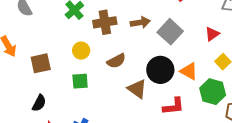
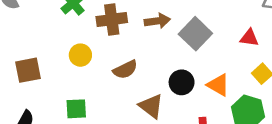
red triangle: (212, 34) -> (249, 38), turned 42
black circle: (160, 70) -> (182, 82), size x0.7
green square: (80, 81) -> (76, 109), moved

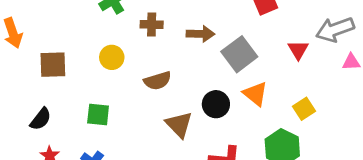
brown cross: (112, 20) -> (152, 25), size x0.7
red triangle: (249, 38) -> (298, 50), moved, turned 42
orange triangle: (218, 85) -> (255, 94), moved

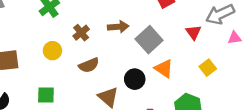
brown cross: (152, 25) -> (81, 33), moved, turned -35
yellow square: (304, 109) -> (208, 68), moved

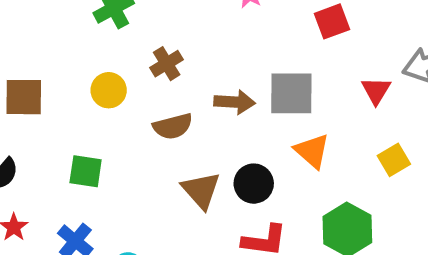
brown arrow: (118, 27) -> (235, 102), moved
gray square: (149, 40) -> (291, 93), turned 35
black circle: (135, 79) -> (254, 184), moved

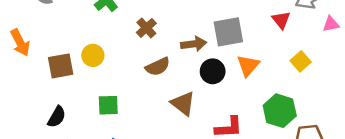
yellow circle: (109, 90) -> (93, 55), moved
orange triangle: (312, 151) -> (248, 66), turned 40
black circle: (254, 184) -> (213, 71), moved

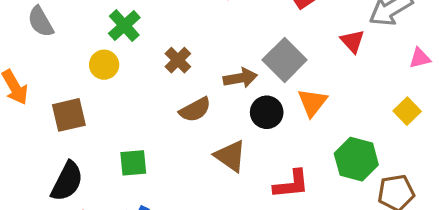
pink triangle: (331, 24) -> (420, 58), moved
gray square: (228, 32) -> (285, 60), turned -32
yellow circle: (93, 55) -> (104, 65), moved
yellow square: (301, 61) -> (407, 111), moved
black semicircle: (57, 117) -> (67, 181), size x1.4

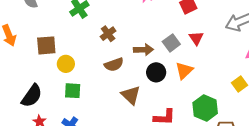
red triangle: (352, 41) -> (196, 38), moved
gray square: (285, 60) -> (171, 43), size x0.7
yellow circle: (104, 65) -> (66, 64), moved
brown square: (69, 115) -> (46, 45), moved

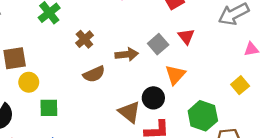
yellow circle: (66, 64) -> (29, 82), moved
black circle: (156, 72) -> (153, 98), moved
brown triangle: (131, 95) -> (129, 112), moved

